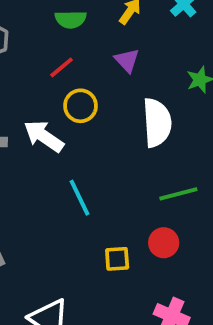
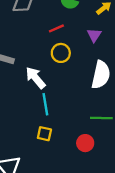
white arrow: (44, 136) -> (36, 78), moved
yellow square: (117, 259) -> (44, 134), moved

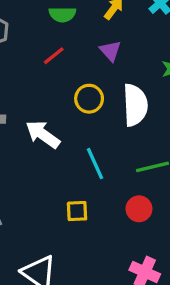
yellow circle: (61, 53) -> (89, 99), moved
cyan line: (45, 104) -> (95, 164), moved

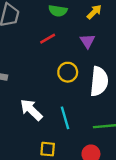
white arrow: (43, 134) -> (31, 110), moved

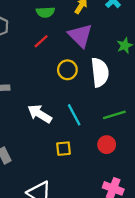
purple triangle: (87, 41) -> (80, 36), size x1.6

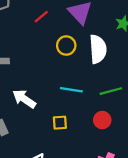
white arrow: (40, 114) -> (24, 99), moved
cyan line: (74, 115) -> (71, 90), turned -55

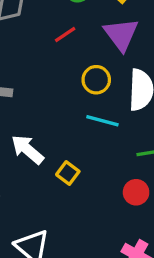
cyan line: (71, 90) -> (102, 121), moved
yellow square: (60, 123) -> (68, 173), moved, turned 35

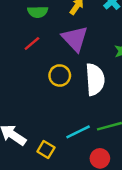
cyan line: (102, 121) -> (78, 132), moved, turned -35

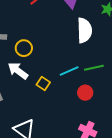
yellow circle: (60, 75) -> (24, 48), moved

